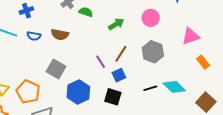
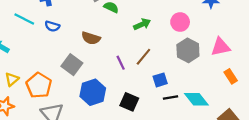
brown semicircle: (60, 35) -> (91, 38), moved
gray hexagon: (153, 52) -> (188, 50), moved
blue square: (119, 75) -> (160, 80), moved

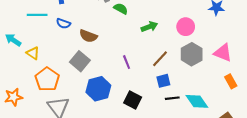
cyan line: (24, 19) -> (37, 15), turned -30
brown semicircle: (91, 38) -> (88, 36), moved
pink triangle: (221, 47) -> (223, 53), turned 30
brown line: (143, 57) -> (160, 59), moved
yellow triangle: (12, 79) -> (33, 53), moved, turned -48

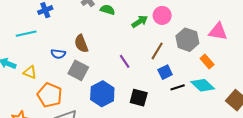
blue semicircle: (63, 23) -> (58, 54), moved
pink circle: (186, 27) -> (162, 15), moved
brown semicircle: (88, 36) -> (81, 44), turned 60
orange rectangle: (231, 81) -> (207, 62), moved

